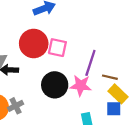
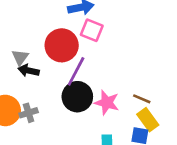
pink square: (57, 48) -> (92, 30), moved
purple line: (90, 63) -> (76, 71), moved

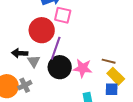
gray triangle: (20, 57) -> (34, 61), moved

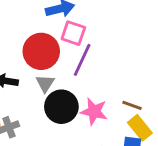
purple line: (56, 48) -> (82, 60), moved
gray triangle: (34, 61) -> (45, 83), moved

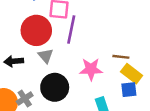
black circle: (61, 107) -> (55, 87), moved

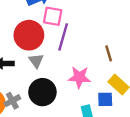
brown line: (121, 57) -> (109, 53), moved, turned 63
blue square: (129, 90) -> (105, 99), moved

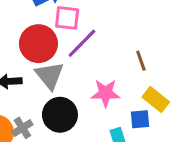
purple line: (63, 37) -> (82, 43), turned 32
gray triangle: (36, 61) -> (50, 75), size x1.5

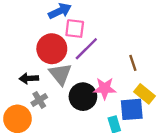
black circle: (60, 115) -> (83, 97), moved
blue square: (140, 119) -> (132, 109), size x1.5
gray cross: (22, 128) -> (39, 100), moved

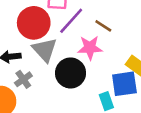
brown line: (133, 63) -> (103, 26), moved, turned -35
pink star: (105, 88) -> (90, 48), moved

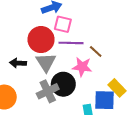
purple line: (71, 21) -> (71, 43), turned 40
gray cross: (23, 79) -> (48, 91), moved, size x1.5

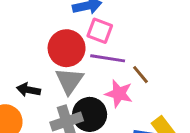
black arrow: (18, 63) -> (29, 90), moved

